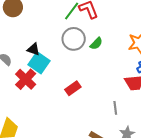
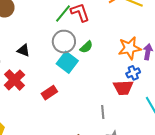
cyan square: (39, 63) -> (67, 62), moved
red rectangle: (73, 88) -> (49, 93), moved

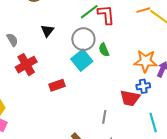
green semicircle: (86, 47) -> (104, 50), turned 96
black triangle: (23, 50) -> (47, 31), moved, turned 32

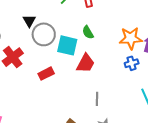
gray circle: (83, 39) -> (44, 34), moved
cyan square: (82, 60) -> (67, 45), turned -30
red trapezoid: (130, 98) -> (86, 63), moved, turned -65

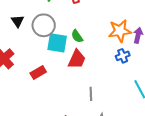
green semicircle: (88, 32) -> (77, 36), moved
gray circle: (44, 34) -> (44, 25), moved

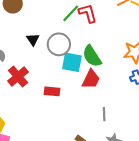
green semicircle: (77, 36) -> (92, 56), size x1.6
red rectangle: (38, 72) -> (52, 91), turned 35

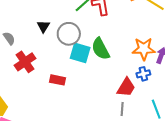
red trapezoid: (91, 79) -> (126, 87), moved
gray line: (104, 114) -> (122, 109), moved

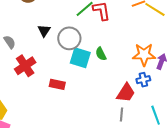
green semicircle: (101, 49) -> (101, 54), size x0.6

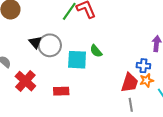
gray circle: (69, 38) -> (50, 45), moved
orange star: (144, 55) -> (147, 80), moved, size x0.6
blue cross: (143, 80) -> (143, 66), turned 32

